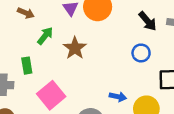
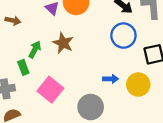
green arrow: (45, 36) -> (35, 49), moved
blue circle: (141, 53) -> (123, 36), size x1.5

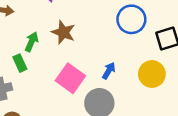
blue arrow: (111, 79) -> (109, 71), moved, turned -56
pink square: (50, 90) -> (70, 78), moved

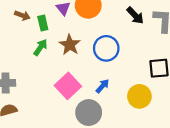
blue circle: (131, 19) -> (106, 48), moved
green rectangle: (20, 63) -> (43, 23), moved

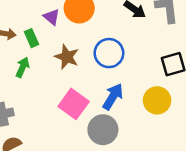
green arrow: (40, 47) -> (23, 67), moved
blue arrow: (102, 86) -> (113, 97), size x1.5

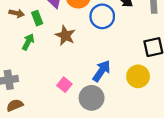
blue circle: (109, 53) -> (102, 16), moved
pink square: (74, 104) -> (64, 85), moved, size x0.6

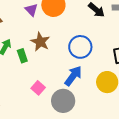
blue circle: (102, 16) -> (80, 47), moved
green rectangle: (37, 18) -> (22, 56), moved

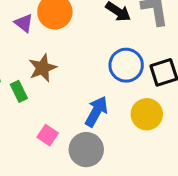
brown star: (40, 42) -> (42, 68), turned 30
blue circle: (80, 47) -> (126, 65), moved

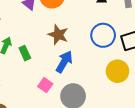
brown star: (42, 68) -> (58, 35), moved, turned -30
blue arrow: (96, 111) -> (64, 62), moved

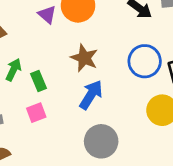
pink square: (45, 85) -> (36, 113), moved, turned 32

